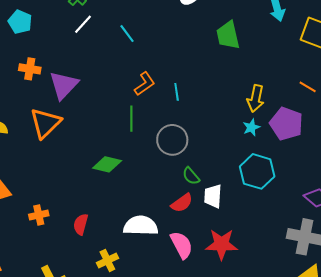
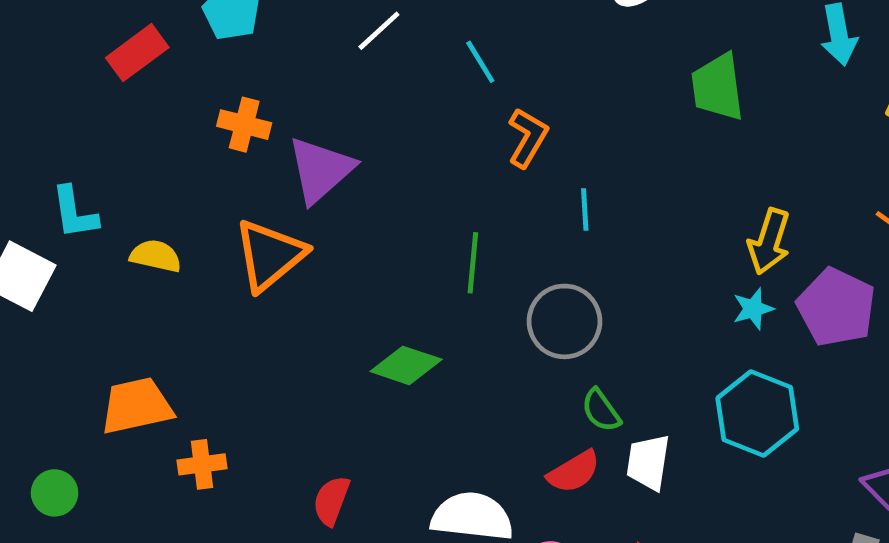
orange L-shape: (145, 84) -> (528, 138), moved, turned -30
orange cross: (39, 215) -> (202, 464), moved

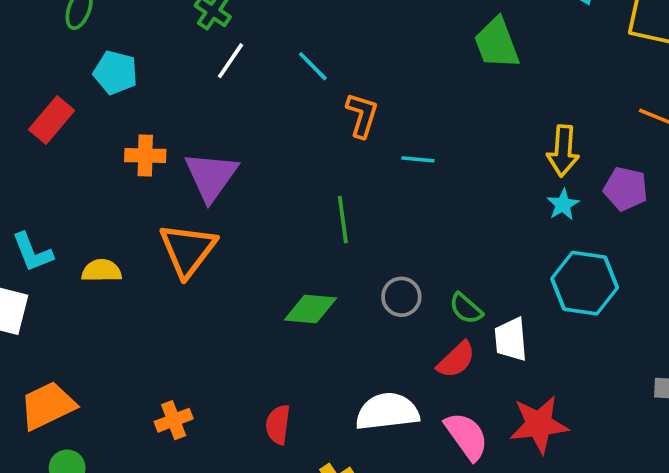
cyan line: (585, 209) -> (418, 159), turned -68
purple pentagon: (836, 307) -> (626, 189), size x0.7
gray circle: (564, 321) -> (401, 297), moved, size x0.7
orange trapezoid: (136, 406) -> (48, 406), moved

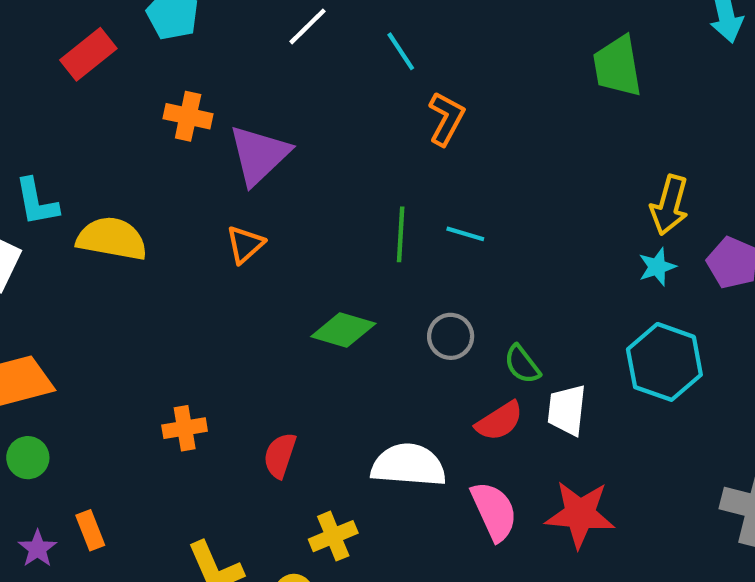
cyan line: (418, 159) -> (465, 234), moved
orange triangle: (188, 250) -> (245, 244), moved, size x0.6
yellow semicircle: (102, 271) -> (112, 239), size x1.5
orange cross: (174, 420) -> (185, 428), moved

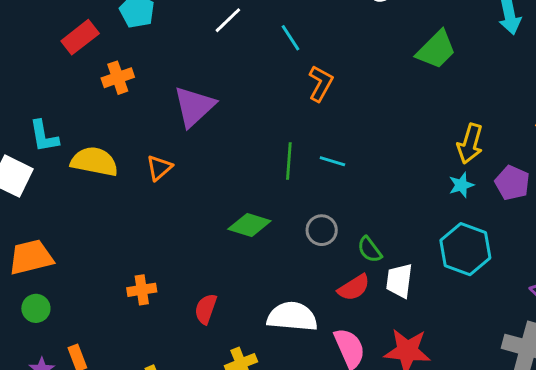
green trapezoid: (617, 66) -> (436, 50), turned -126
orange cross: (188, 116) -> (118, 78), moved, turned -32
orange triangle: (245, 244) -> (159, 168), moved

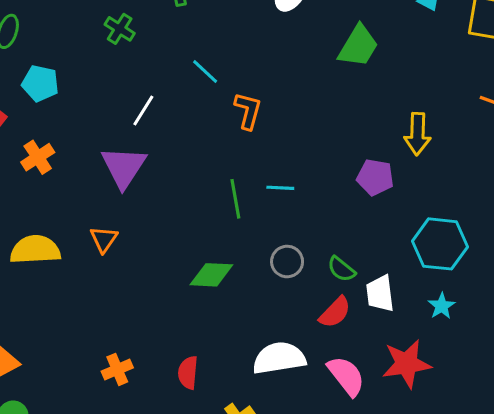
white line: (228, 20) -> (143, 110), moved
purple pentagon: (512, 183) -> (375, 177), moved
cyan star: (461, 185) -> (442, 306), moved

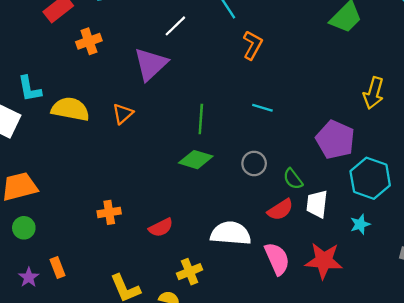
purple pentagon: (375, 177) -> (335, 140), moved, size x1.4
green line: (235, 199) -> (201, 119), moved
red semicircle: (188, 373) -> (161, 228), turned -135

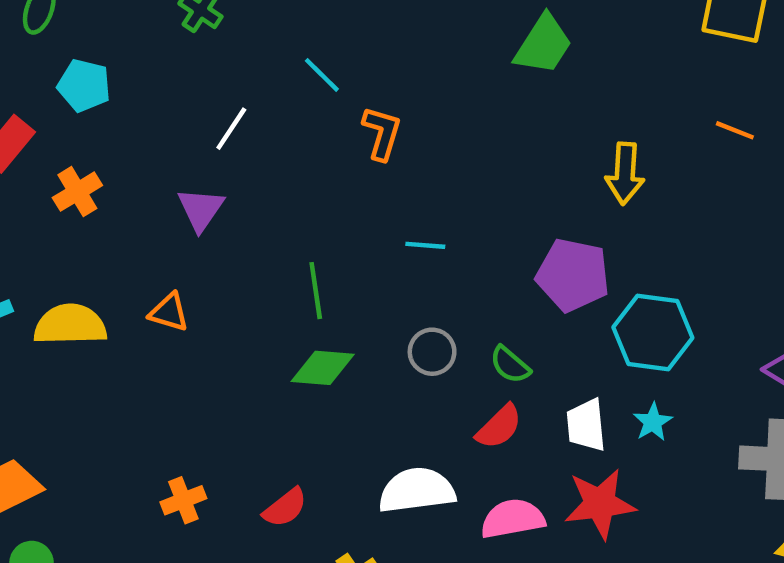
purple triangle: (151, 64) -> (201, 209), size x0.7
orange triangle: (123, 114) -> (169, 312), turned -50
white trapezoid: (317, 204) -> (586, 425), moved
pink semicircle: (277, 259) -> (513, 519), turned -64

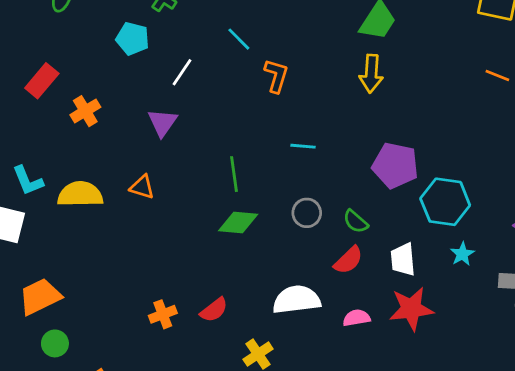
cyan pentagon: (84, 85) -> (132, 39), moved
yellow arrow: (625, 173) -> (371, 74), moved
cyan star: (653, 422) -> (462, 254), moved
orange cross: (183, 500) -> (163, 314), moved
pink semicircle: (513, 519) -> (356, 318), size x0.7

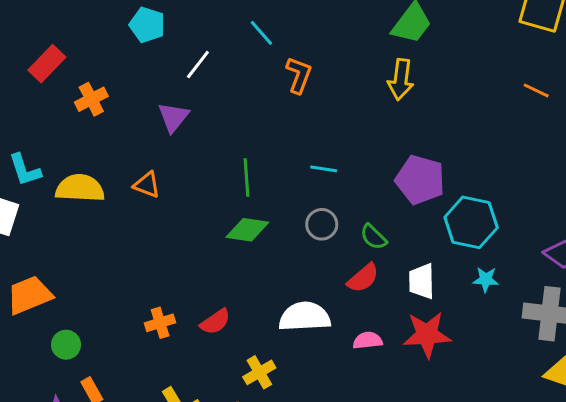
cyan line: (303, 146) -> (324, 169), moved
cyan star: (462, 254) -> (486, 279), turned 30
green circle: (55, 343) -> (66, 345), moved

